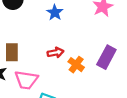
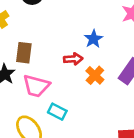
blue star: (55, 13) -> (93, 39), moved

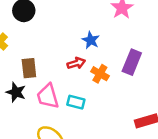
pink trapezoid: (36, 86) -> (48, 96), turned 72
cyan rectangle: (57, 112) -> (76, 102), moved

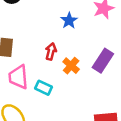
blue star: (91, 40) -> (69, 20), moved
red arrow: (76, 63) -> (51, 51), turned -70

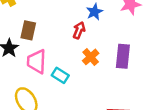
red arrow: (51, 51) -> (79, 30), moved
purple rectangle: (103, 61) -> (123, 56), turned -35

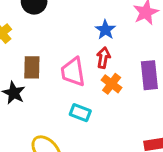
red arrow: (79, 30) -> (103, 58), moved
pink trapezoid: (37, 61) -> (73, 72), moved

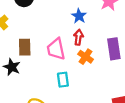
cyan rectangle: (80, 113) -> (63, 80), turned 64

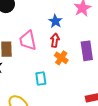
pink trapezoid: (56, 49) -> (28, 40), moved

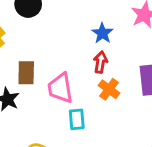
pink trapezoid: (28, 40) -> (60, 88), moved

